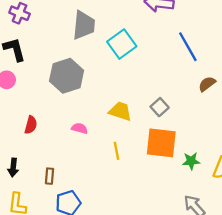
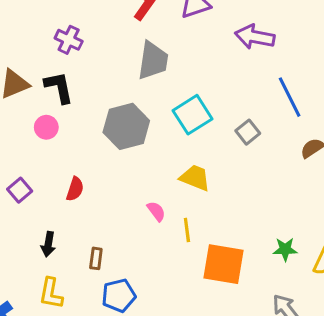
cyan square: (122, 44) -> (193, 115), moved
gray square: (160, 107) -> (248, 132), moved
pink semicircle: (80, 128) -> (156, 211), moved, turned 35
orange square: (161, 143) -> (224, 264), moved

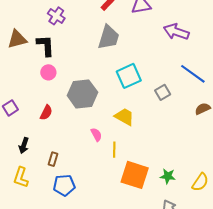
blue line: (290, 97) -> (193, 74), turned -36
gray hexagon: (126, 126) -> (82, 94), moved
pink circle: (46, 127) -> (48, 72), moved
green star: (285, 249) -> (168, 176), moved

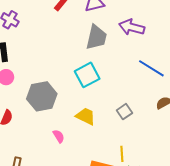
gray trapezoid: (109, 37) -> (96, 37), moved
gray square: (163, 92) -> (124, 112), moved
yellow line: (114, 150) -> (122, 154), moved

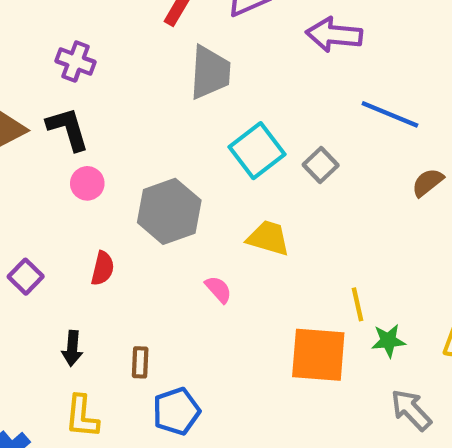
gray trapezoid: (96, 37) -> (210, 72), moved
gray square: (124, 112) -> (321, 165), moved

